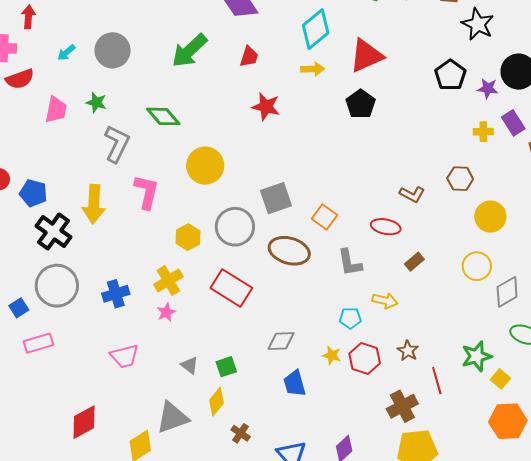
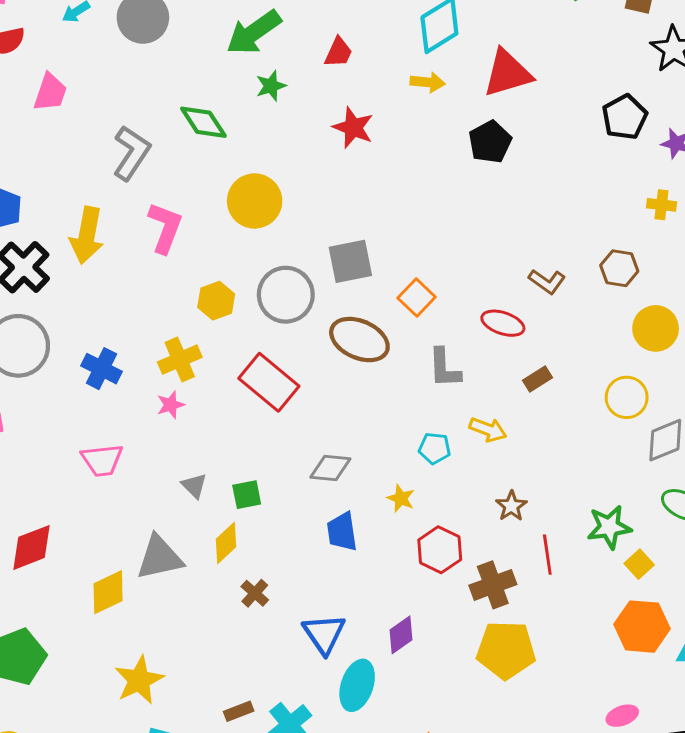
green star: (96, 102) -> (271, 86), moved, turned 30
blue cross: (116, 294) -> (101, 369), turned 36
red hexagon: (365, 358) -> (440, 550), moved

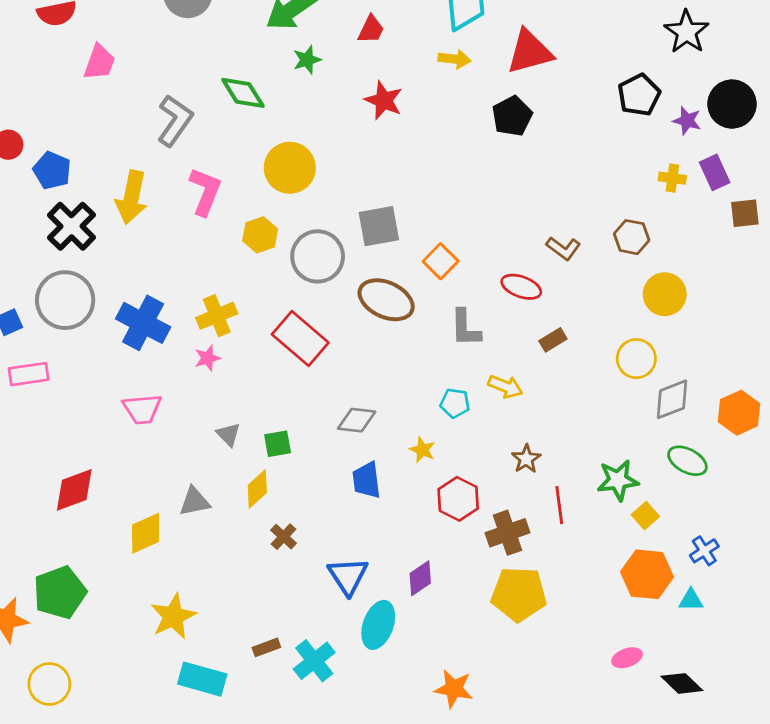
yellow hexagon: (216, 301) -> (260, 235), moved
blue cross: (101, 369) -> (143, 323), size x1.4
gray triangle: (160, 558) -> (195, 502), size x0.7

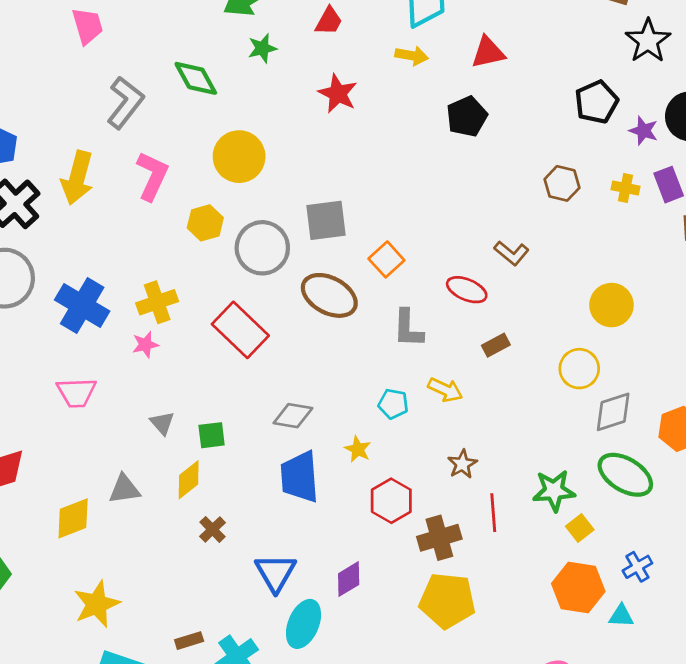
red triangle: (530, 52) -> (488, 52), size x0.7
pink trapezoid: (99, 62) -> (87, 26), moved, turned -39
brown hexagon: (632, 237) -> (562, 183), moved
green ellipse: (687, 461) -> (625, 475), size x1.4
blue trapezoid: (367, 480) -> (300, 477), size x1.4

